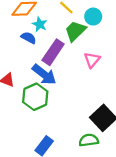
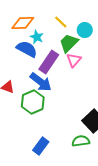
blue semicircle: (29, 38) -> (27, 49), size x1.5
pink triangle: (92, 60) -> (74, 60), moved

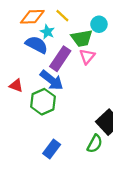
yellow line: (61, 22) -> (62, 16), moved
green trapezoid: (69, 43) -> (82, 38), turned -145
green semicircle: (81, 141) -> (95, 144), turned 126

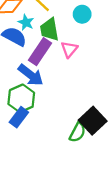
green trapezoid: (82, 38) -> (49, 29), moved, turned 90
green semicircle: (95, 144) -> (77, 132), moved
blue rectangle: (52, 149) -> (19, 117), moved

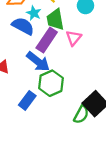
green hexagon: (21, 98) -> (51, 83), moved

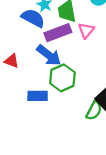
purple rectangle: (47, 40) -> (58, 33), turned 35
blue rectangle: (27, 100) -> (38, 96), turned 54

